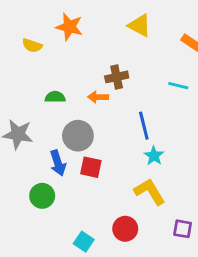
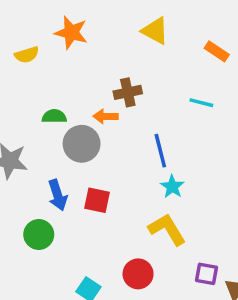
yellow semicircle: (32, 45) -> (27, 55), turned -36
gray circle: (78, 136) -> (82, 144), moved

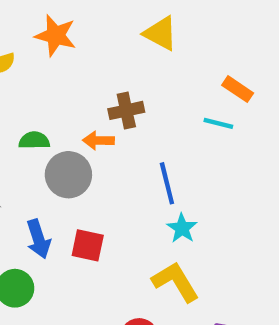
orange rectangle: (217, 51) -> (238, 89), moved

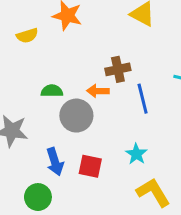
blue line: (167, 183) -> (143, 99), moved
cyan star: (182, 228) -> (136, 154), moved

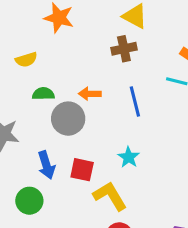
yellow semicircle: (27, 36) -> (26, 60), moved
brown cross: (118, 69) -> (124, 49), moved
yellow L-shape: (153, 192) -> (110, 196), moved

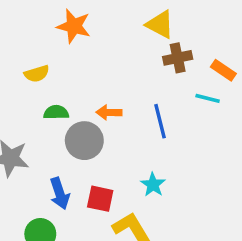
brown cross: (124, 49) -> (178, 58), moved

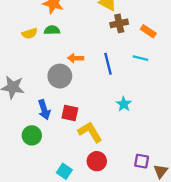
cyan line: (208, 98) -> (140, 58), moved
green semicircle: (56, 112) -> (52, 30), moved
cyan star: (153, 185) -> (124, 104), moved

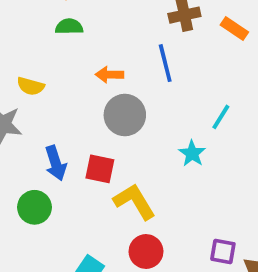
yellow semicircle: (30, 33) -> (31, 86), moved, turned 32
cyan line: (140, 58) -> (221, 117), moved, turned -72
blue line: (108, 64) -> (165, 63), moved
gray circle: (60, 76) -> (125, 115), moved

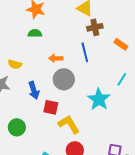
orange rectangle: (234, 28) -> (121, 44), moved
cyan line: (221, 117) -> (122, 79), moved
cyan star: (192, 153) -> (99, 99), size x1.6
blue arrow: (56, 163) -> (34, 90), moved

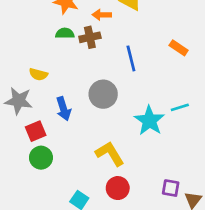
brown cross: (95, 27) -> (90, 37), moved
orange arrow: (56, 58) -> (102, 15), moved
cyan line: (122, 79) -> (180, 107), moved, turned 40
red square: (51, 107) -> (36, 131), moved, turned -35

